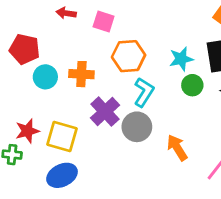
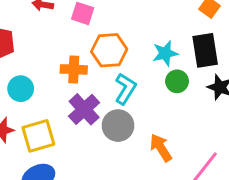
orange cross: (81, 74) -> (74, 69), moved
cyan circle: (45, 77) -> (21, 89), moved
yellow square: (62, 137) -> (38, 136), turned -32

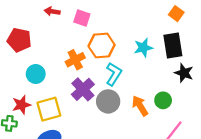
orange cross: (74, 69) -> (75, 60), turned -30
green circle: (177, 81) -> (163, 100), moved
orange arrow: (161, 148) -> (140, 106), moved

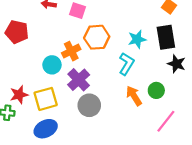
cyan circle: (36, 74) -> (52, 65), moved
cyan L-shape: (114, 74) -> (126, 64), moved
gray circle: (108, 101) -> (89, 105), moved

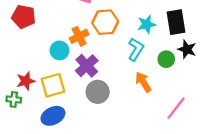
green circle: (156, 90) -> (166, 59), moved

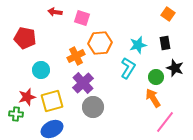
black rectangle: (176, 22) -> (165, 43), size x0.6
cyan circle: (59, 50) -> (41, 70), moved
orange arrow: (143, 82) -> (153, 98), moved

